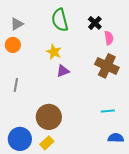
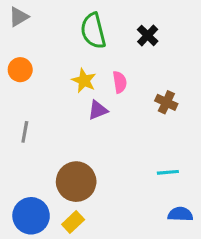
gray triangle: (17, 24) -> (19, 17), moved
pink semicircle: (109, 38) -> (120, 82), moved
brown cross: (107, 66) -> (166, 102), size x0.6

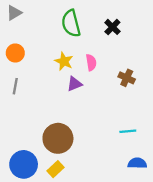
gray line: (25, 132) -> (15, 86), moved

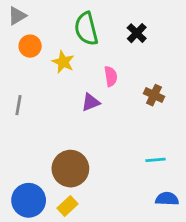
orange circle: (15, 53) -> (30, 46), moved
yellow star: (64, 61) -> (63, 62), moved

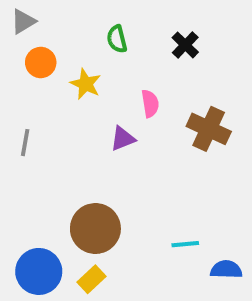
green semicircle: (86, 29) -> (117, 39), size x0.6
brown cross: (154, 95) -> (209, 129), size x1.5
cyan line: (155, 160) -> (185, 244), moved

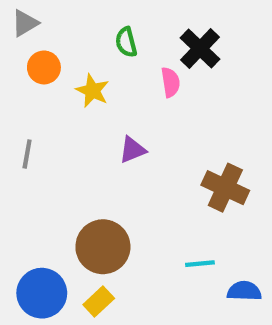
black cross: (185, 45) -> (200, 48), size x1.4
pink semicircle: (150, 104) -> (170, 82), moved
brown cross: (209, 129) -> (225, 188), moved

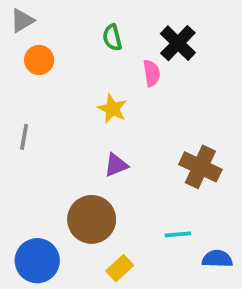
yellow star: (92, 91) -> (112, 109), moved
purple triangle: (132, 150) -> (116, 165), moved
yellow rectangle: (99, 302) -> (120, 268), moved

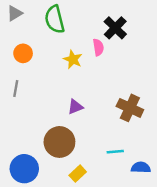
green semicircle: (112, 37) -> (55, 19), moved, size x1.6
orange circle: (39, 60) -> (23, 53), moved
yellow star: (112, 109) -> (73, 59), moved

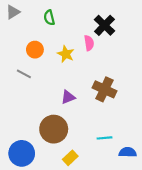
green semicircle: (55, 19) -> (49, 18), size x0.6
orange circle: (23, 53) -> (35, 50), moved
gray line: (16, 89) -> (24, 74), moved, turned -72
brown cross: (130, 108) -> (104, 89), moved

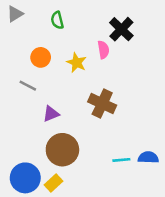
brown cross: (104, 89) -> (102, 104), moved
purple triangle: (68, 97) -> (51, 114), moved
blue semicircle: (128, 152) -> (148, 157), moved
yellow rectangle: (70, 158) -> (53, 183), moved

